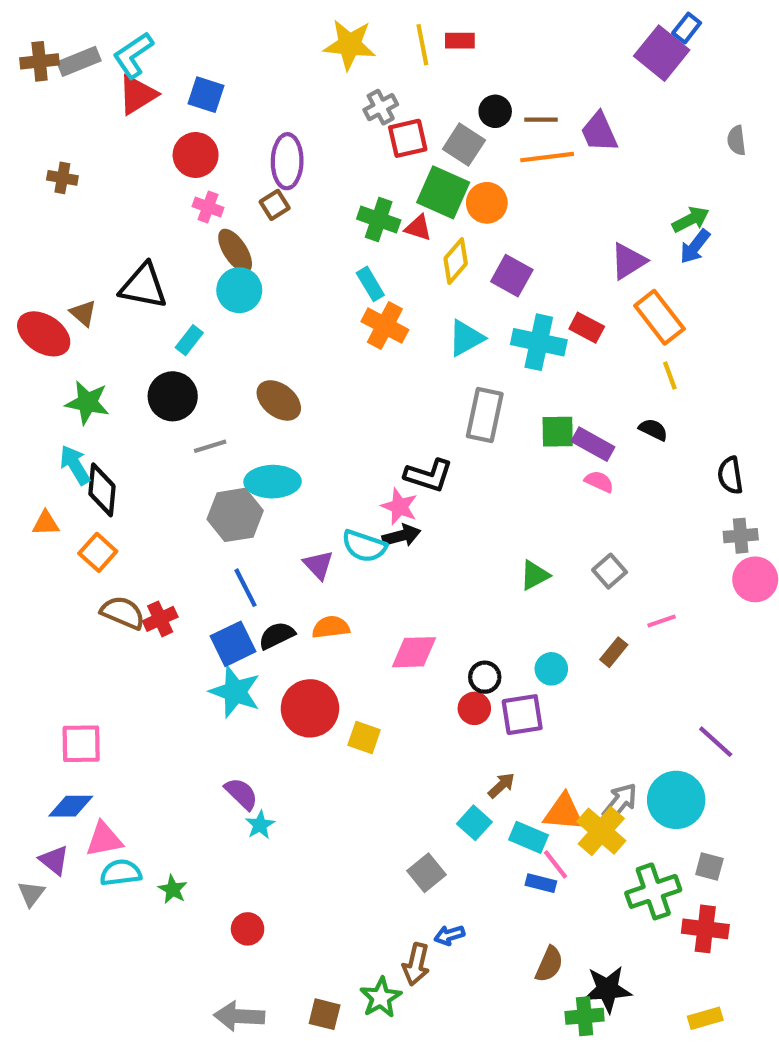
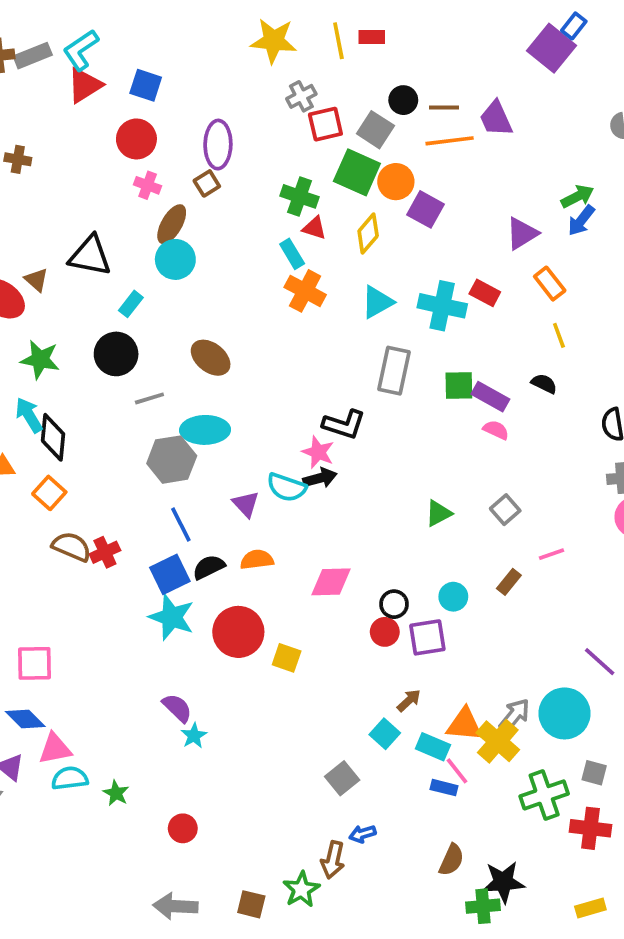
red triangle: (418, 228) -> (314, 228), moved
brown ellipse: (235, 251) -> (172, 224), turned 63
purple square: (512, 276) -> (426, 209), moved
orange rectangle: (659, 317) -> (550, 284), size x0.7
blue diamond: (71, 806) -> (25, 719), turned 45

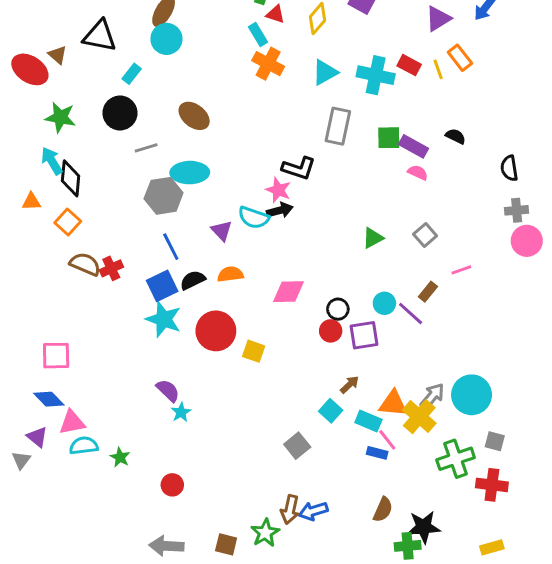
yellow line: (559, 335) -> (438, 69), moved
purple line: (600, 662) -> (411, 313), moved
blue arrow: (363, 834) -> (313, 511), moved, size x1.4

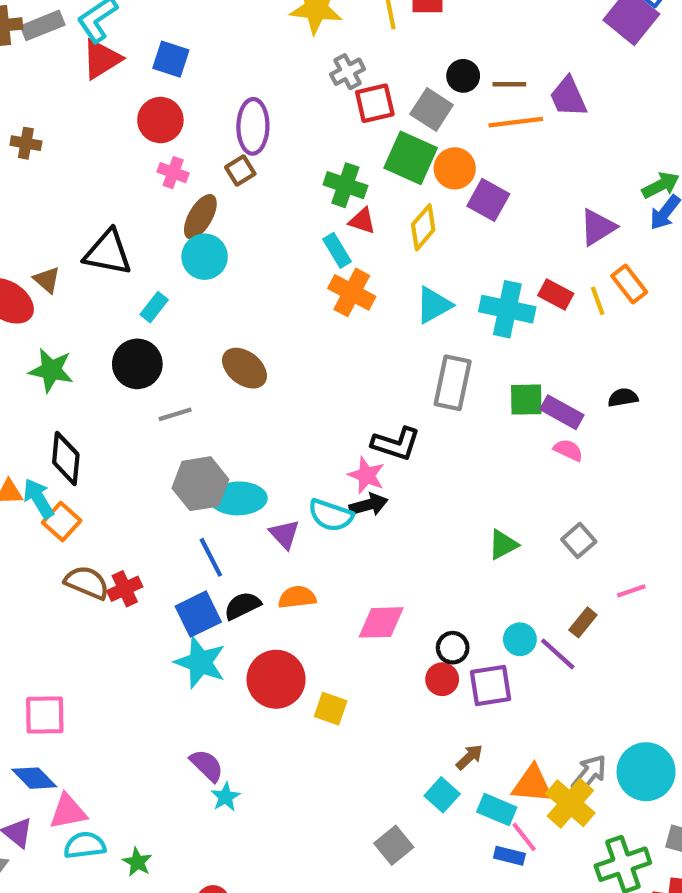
black semicircle: (456, 136) -> (623, 398), turned -36
cyan arrow: (52, 161) -> (38, 498), moved
cyan ellipse: (190, 173) -> (238, 498), moved

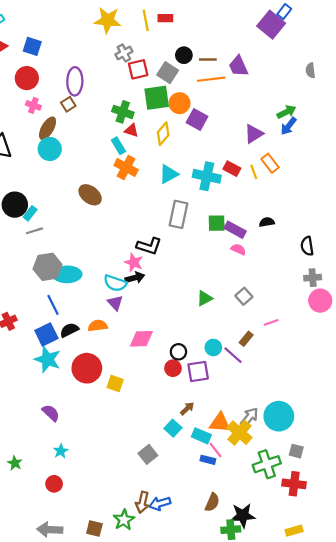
green square: (411, 158) -> (157, 98), turned -32
cyan rectangle: (154, 307) -> (30, 213), moved
brown ellipse: (245, 368) -> (90, 195), moved
purple triangle: (284, 534) -> (115, 303), moved
cyan star: (226, 797) -> (61, 451), moved

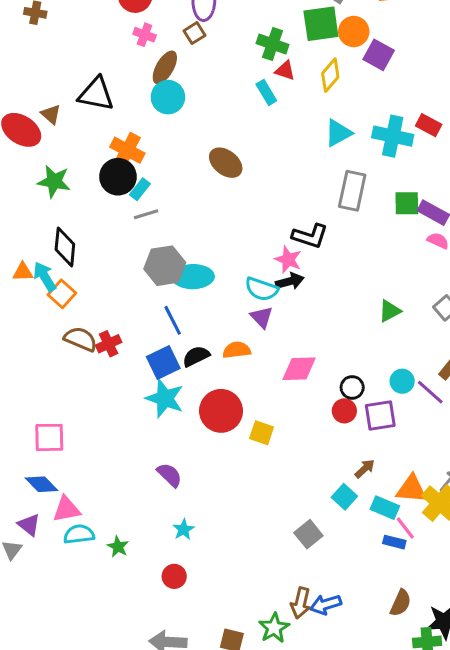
orange cross: (126, 168) -> (127, 150), moved

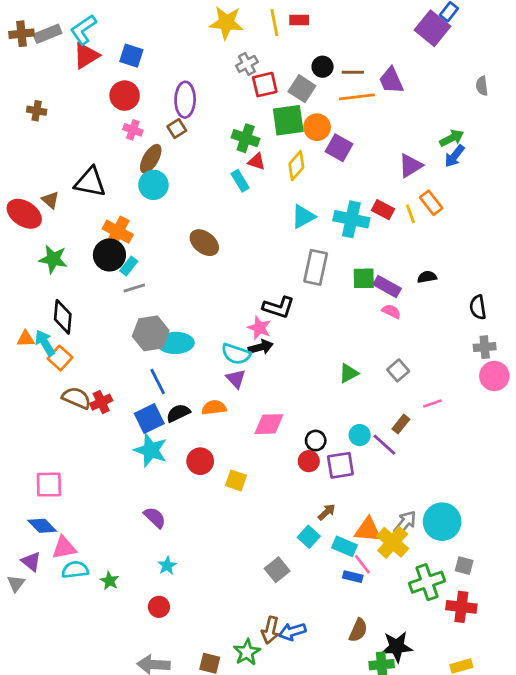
red circle: (221, 411) -> (200, 461), size x0.7

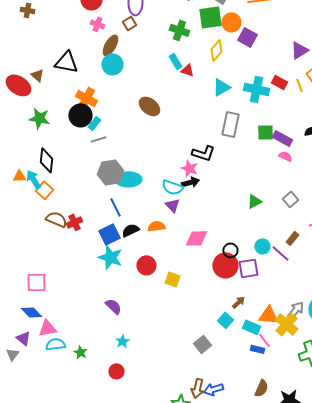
red triangle: (257, 162) -> (187, 70), moved
red circle: (309, 461) -> (225, 265), size x1.6

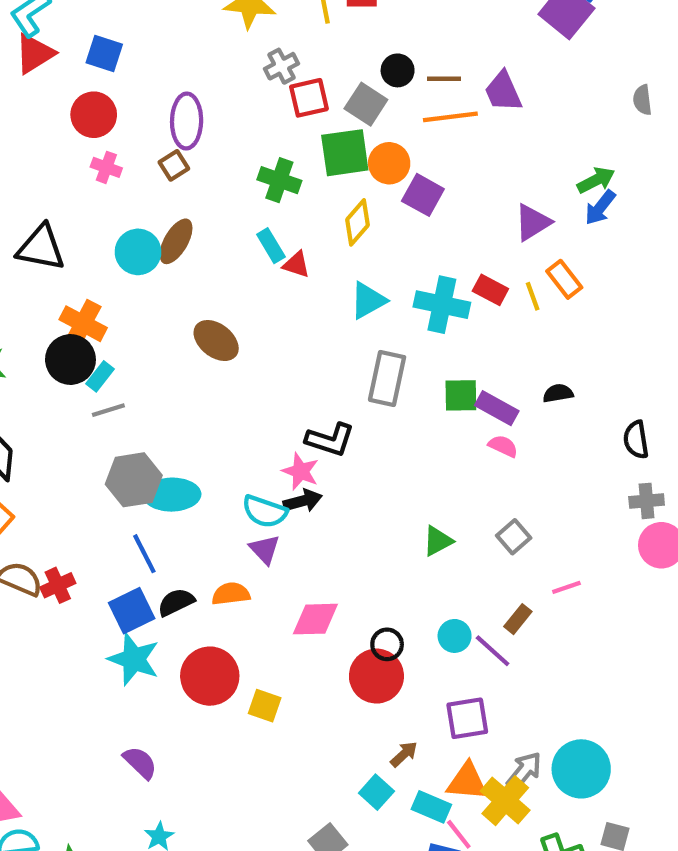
brown ellipse: (110, 45) -> (176, 241), moved
red circle: (146, 265) -> (210, 676), size x1.4
purple square: (248, 268) -> (467, 718), moved

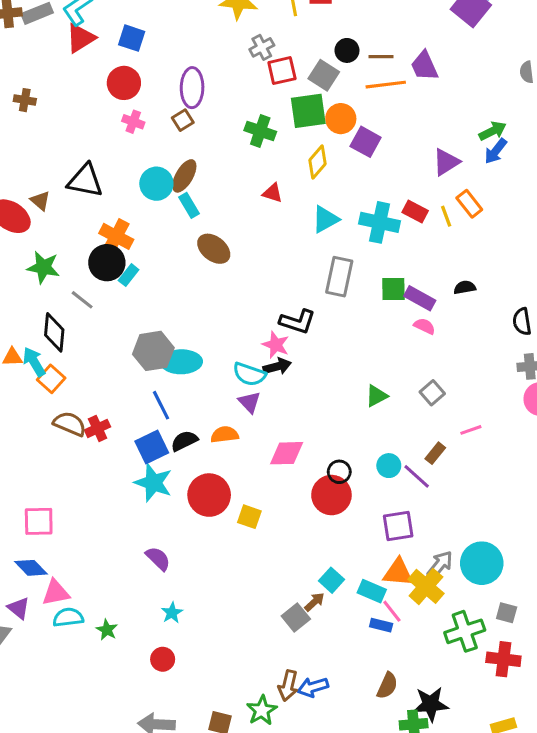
cyan rectangle: (271, 246) -> (189, 205), moved
gray line: (108, 410) -> (82, 300), moved, turned 55
brown arrow: (404, 754) -> (314, 602), moved

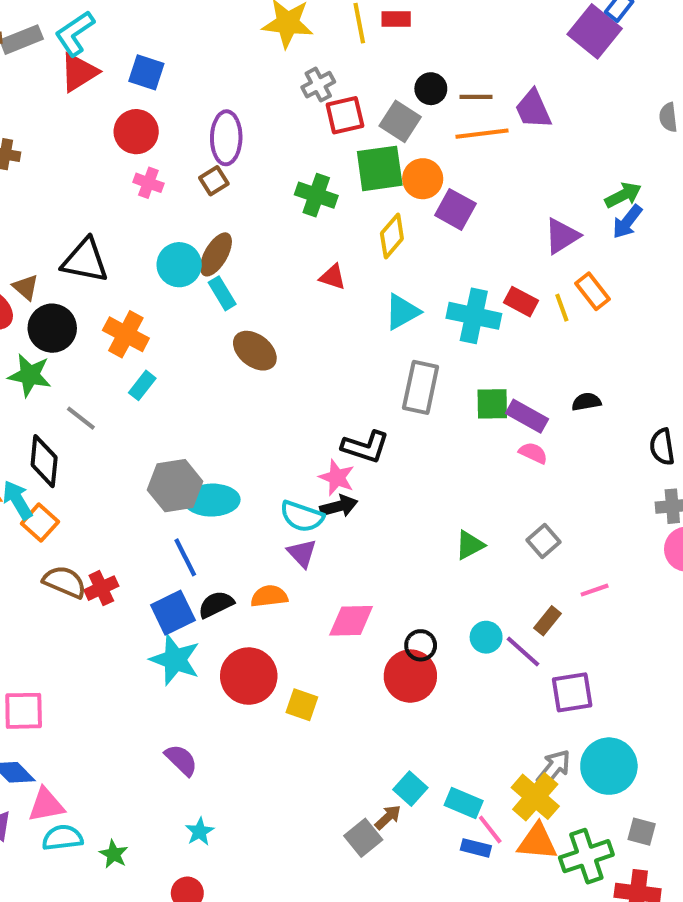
black circle: (107, 263) -> (52, 328), moved
purple square: (398, 526) -> (572, 692), moved
orange triangle: (398, 572) -> (537, 842), moved

